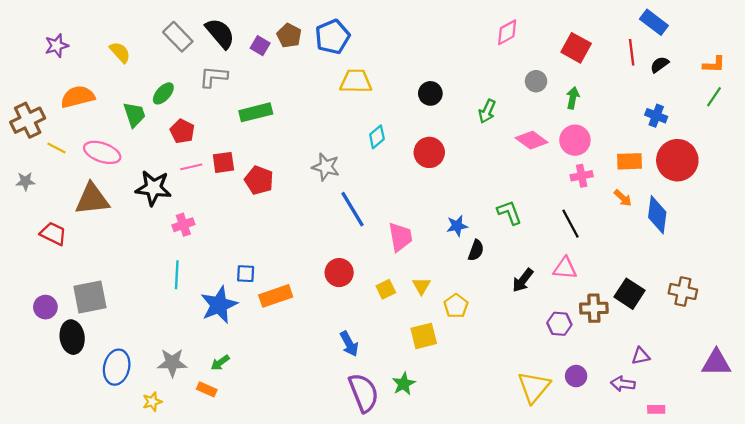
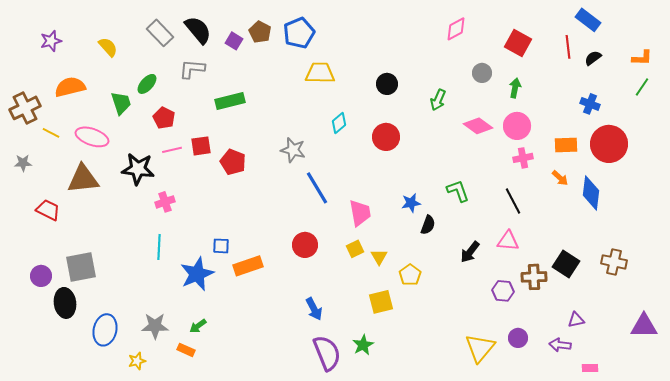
yellow square: (386, 289) -> (355, 249), moved

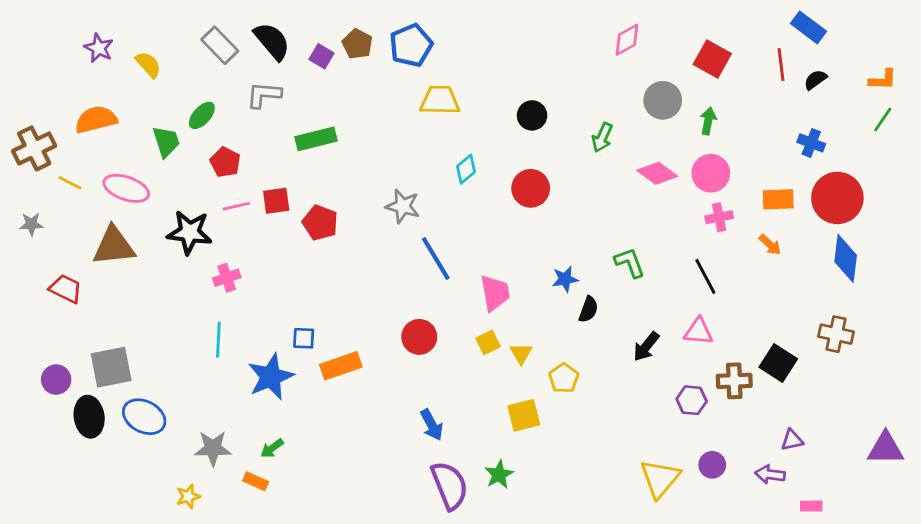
purple star: (51, 41) -> (99, 48), moved, turned -30
gray circle: (482, 73) -> (663, 100), size x1.4
blue diamond: (591, 193) -> (846, 258), moved
brown cross: (614, 262) -> (836, 334), moved
blue ellipse: (105, 330) -> (144, 417), moved, turned -76

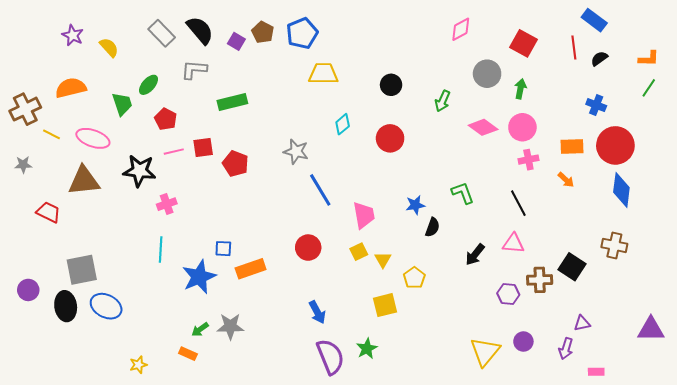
purple circle: (56, 380) -> (28, 290), moved
gray star: (213, 448) -> (230, 326), moved
purple arrow: (770, 474) -> (566, 349), turned -80

